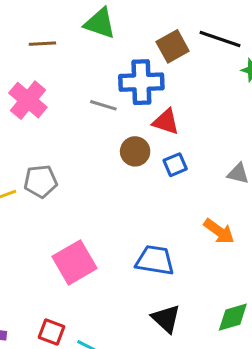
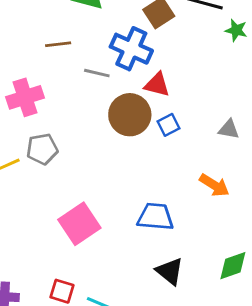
brown line: (42, 44) -> (58, 44), moved
blue cross: (141, 82) -> (131, 49), turned 30
pink cross: (28, 100) -> (25, 97), moved, turned 36
brown circle: (135, 151) -> (130, 115), size x1.5

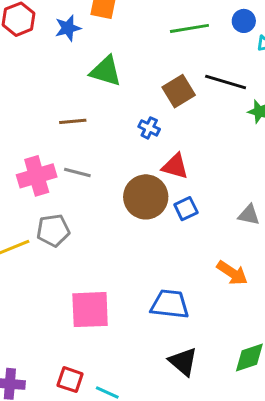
blue cross: (131, 49) -> (149, 128), size x0.5
gray line: (97, 73) -> (77, 172), moved
pink square: (79, 224) -> (90, 310), turned 30

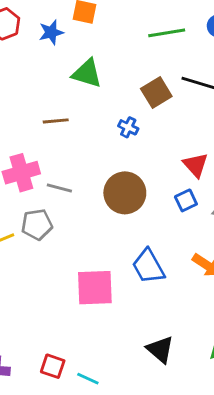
red triangle: (175, 166) -> (196, 165), moved, turned 32
gray line: (77, 172) -> (59, 188), moved
blue square: (186, 209) -> (186, 200), moved
blue trapezoid: (170, 304) -> (148, 266), moved, turned -126
pink square: (90, 310) -> (95, 288), moved

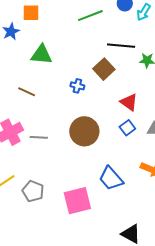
brown square: (156, 93) -> (104, 69), moved
brown line: (56, 121) -> (27, 92), turned 42
gray pentagon: (37, 225) -> (33, 191), moved, turned -30

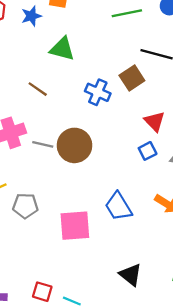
blue cross: (77, 86) -> (98, 92), size x1.5
brown circle: (84, 131) -> (74, 145), moved
gray pentagon: (33, 191) -> (25, 206), turned -30

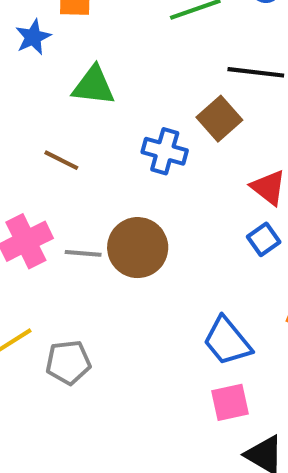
pink square: (75, 226) -> (230, 402), moved, size x0.7

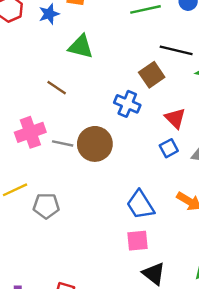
blue cross: (165, 151) -> (127, 104), moved

